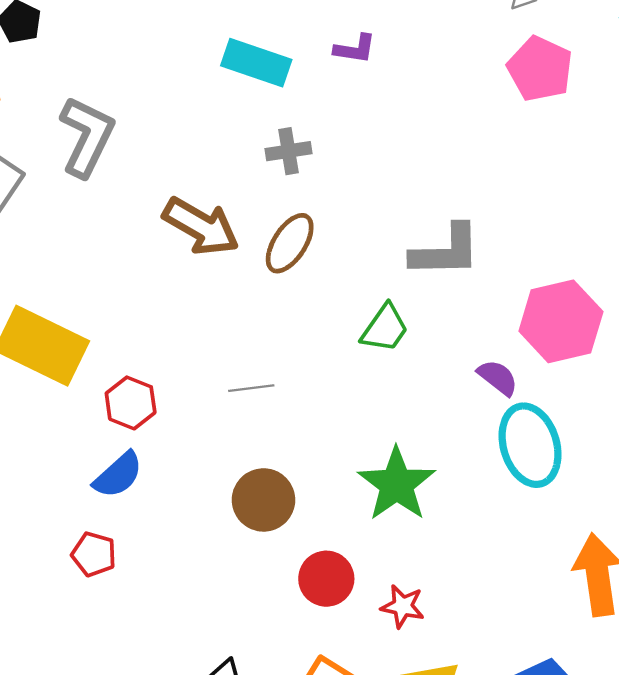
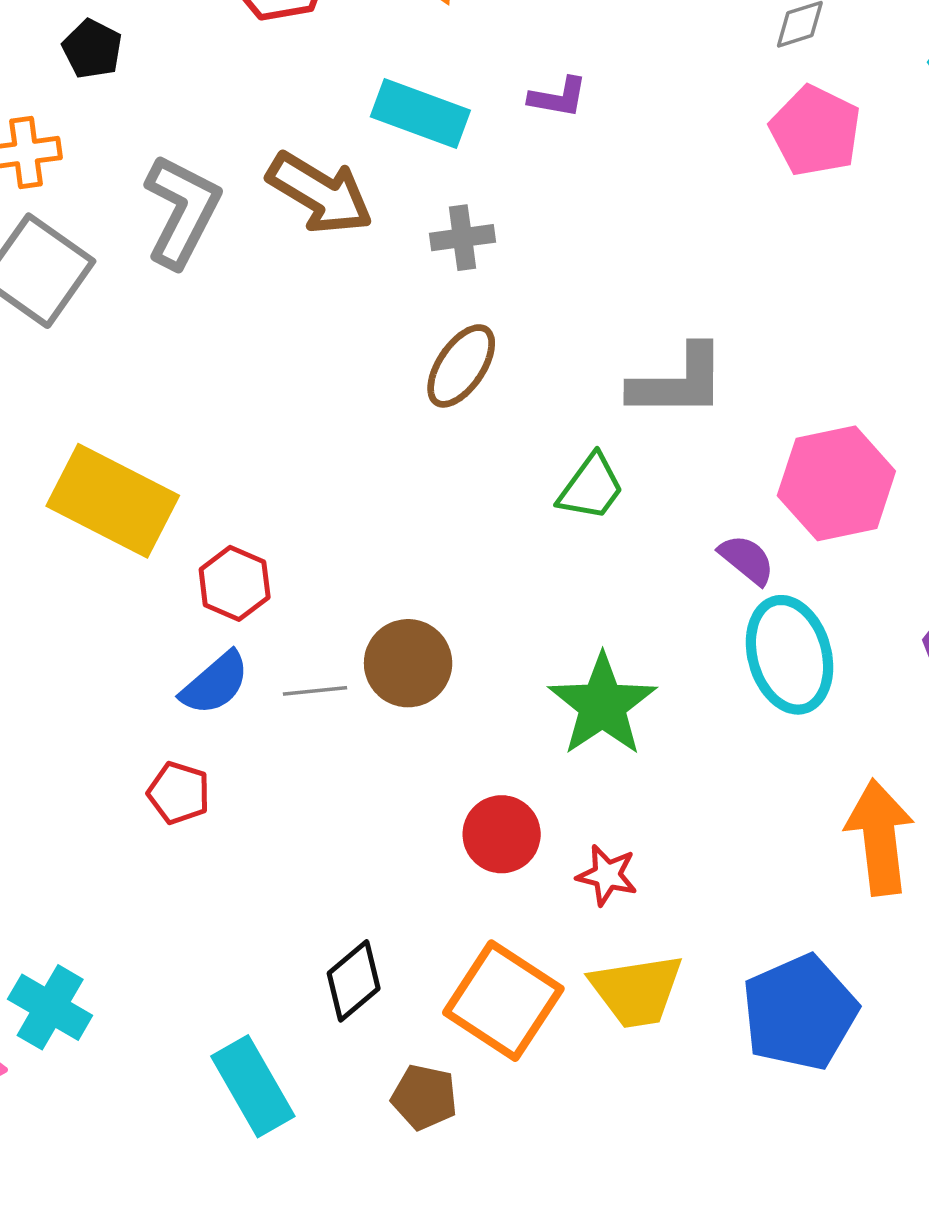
brown arrow: (201, 226) -> (320, 193), moved
gray line: (251, 388) -> (315, 691), moved
brown circle: (263, 500) -> (408, 663), moved

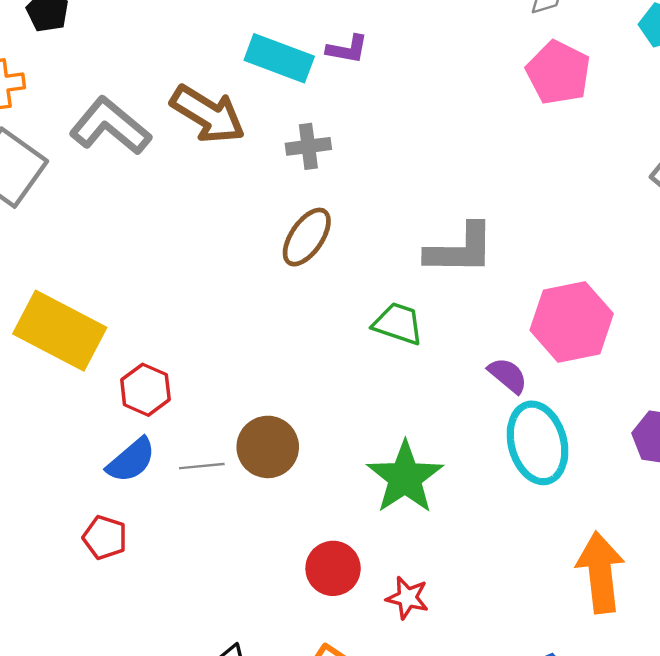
purple L-shape: (558, 97) -> (347, 49), moved
gray L-shape: (182, 211) -> (110, 126), turned -78
green trapezoid: (591, 487) -> (398, 324), turned -108

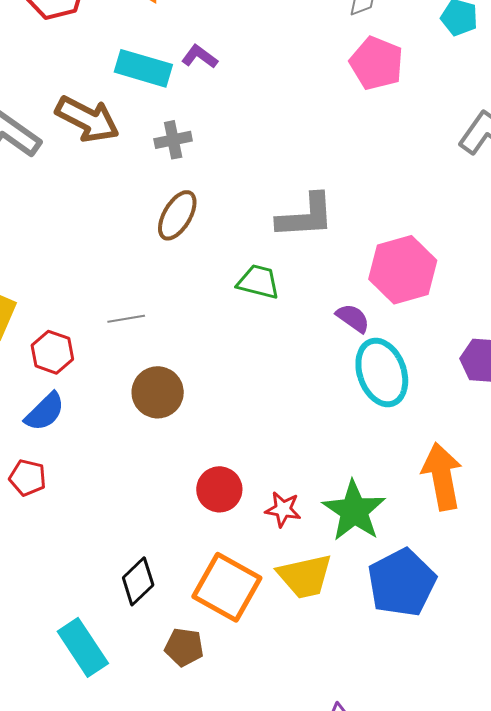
purple L-shape: (347, 49) -> (199, 57), turned -150
gray line: (202, 466) -> (126, 319), moved
green star: (405, 477) -> (354, 511), moved

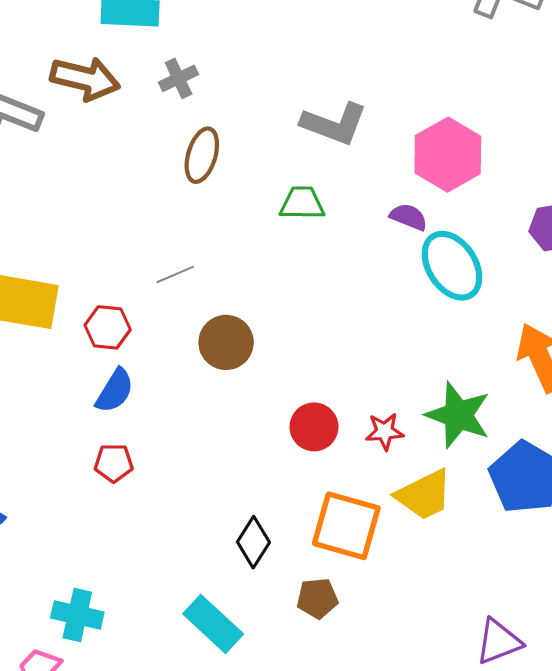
gray L-shape: (306, 216) -> (334, 124), turned 38

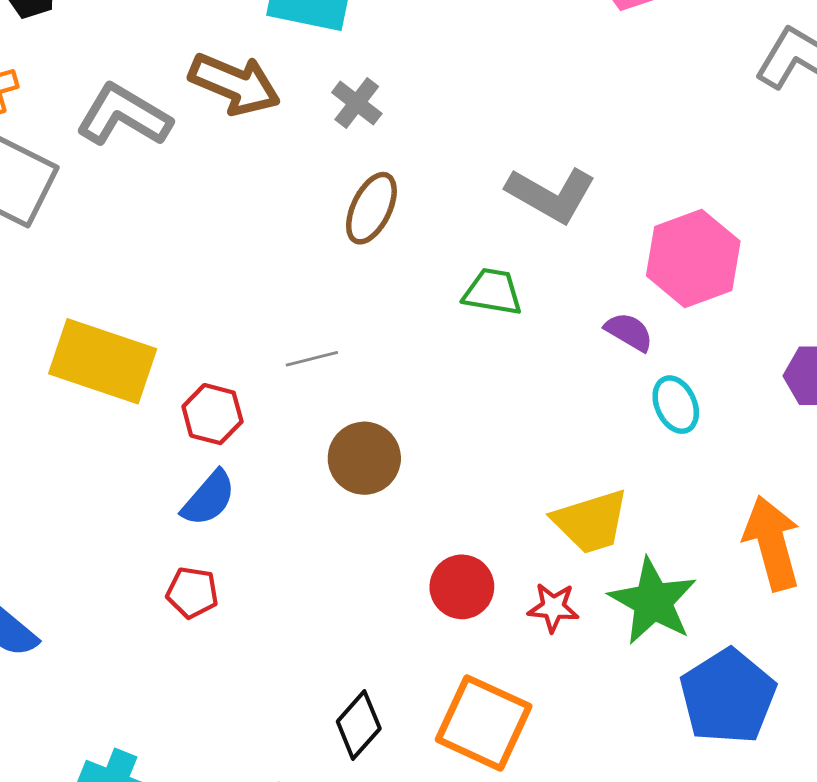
gray cross: (179, 78) -> (357, 103), turned -36
cyan ellipse: (452, 266) -> (676, 405), size x0.6
yellow trapezoid: (424, 495) -> (591, 522), moved

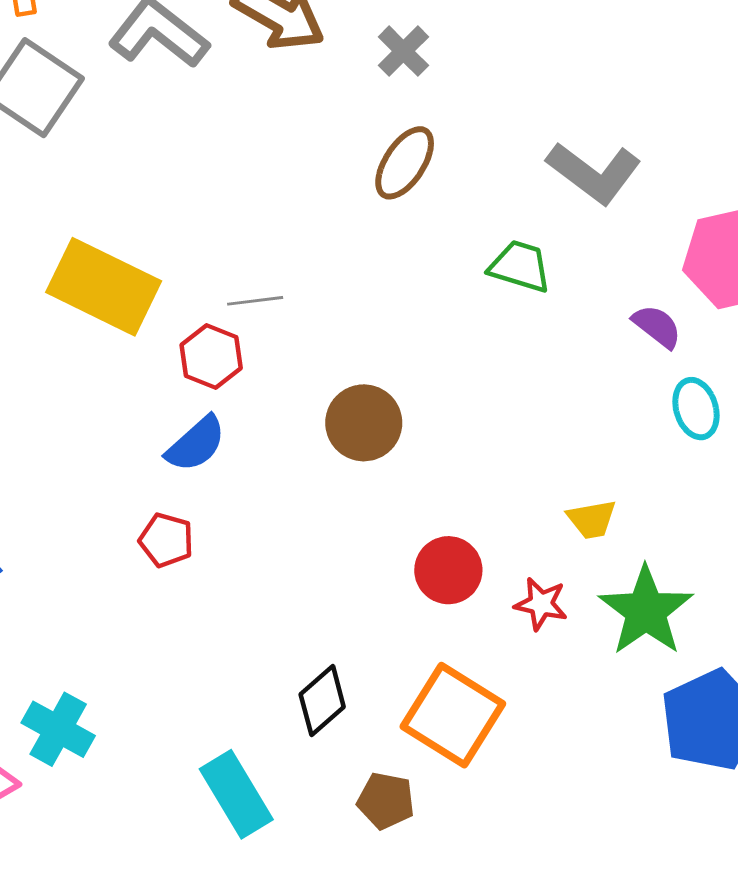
gray line: (312, 359) -> (255, 301), moved
yellow trapezoid: (591, 522) -> (592, 519), size x0.6

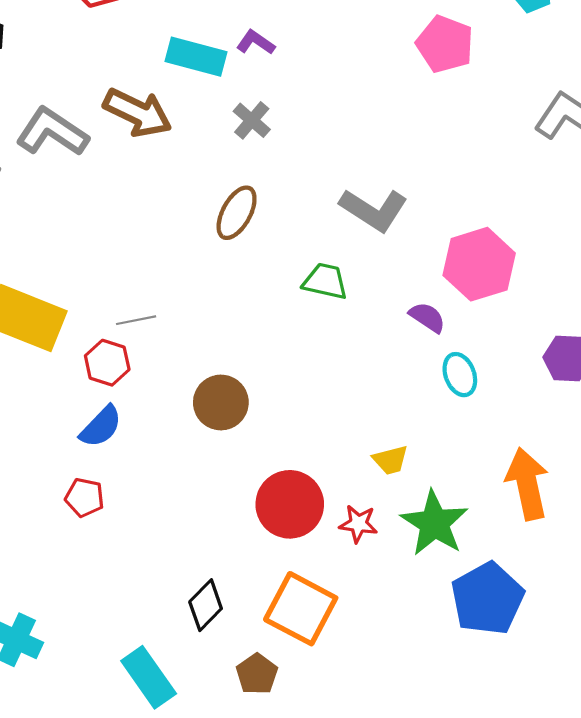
gray cross: (403, 51) -> (252, 120), moved
red circle: (448, 570) -> (290, 504), size x1.4
brown pentagon: (386, 801) -> (257, 674), turned 30

